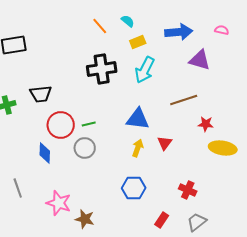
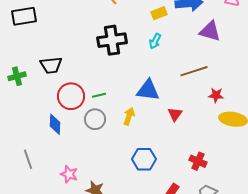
yellow rectangle: (138, 42) -> (159, 13), moved
cyan arrow: (145, 70) -> (155, 41), size x0.6
yellow arrow: (138, 148) -> (129, 116), moved
pink star: (59, 203) -> (69, 174), size x0.7

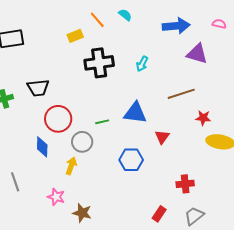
yellow rectangle: (159, 13) -> (75, 36), moved
green line: (99, 95) -> (102, 122), moved
yellow arrow: (129, 116) -> (71, 166), moved
blue hexagon: (144, 159) -> (131, 160), moved
red cross: (198, 161) -> (185, 184), turned -30

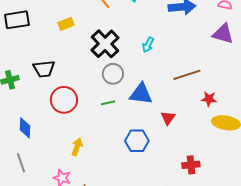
yellow rectangle: (75, 36) -> (66, 24), moved
purple triangle: (197, 54) -> (223, 34), moved
black cross: (99, 63) -> (105, 44), turned -36
gray circle: (82, 142) -> (113, 74), moved
blue diamond: (42, 147) -> (25, 128), moved

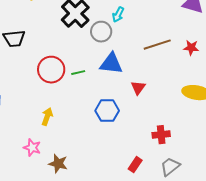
gray circle: (113, 74) -> (101, 32), moved
red star: (209, 99) -> (191, 48), moved
red circle: (64, 100) -> (51, 70), moved

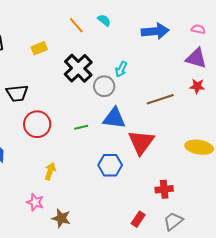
red star: (191, 48) -> (197, 86), moved
red circle: (51, 70) -> (37, 124), moved
red triangle: (138, 88) -> (141, 142), size x1.8

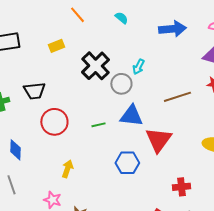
orange line: (76, 25) -> (77, 15), moved

